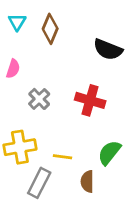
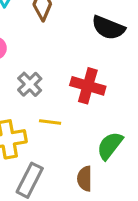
yellow line: (63, 157) -> (50, 122), moved

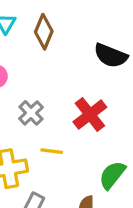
red cross: (88, 86) -> (90, 115), turned 36

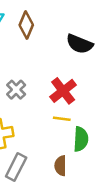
yellow line: (52, 151) -> (62, 119), moved
green semicircle: (112, 175) -> (81, 139), turned 145

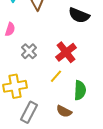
yellow line: (62, 119) -> (56, 76), moved, turned -56
brown semicircle: (61, 166) -> (64, 111), turned -63

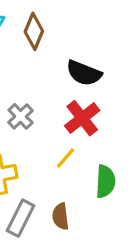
black semicircle: (79, 15) -> (84, 73), moved
brown semicircle: (64, 111) -> (61, 216), moved, turned 56

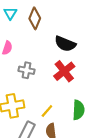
gray cross: (21, 116) -> (27, 70), turned -35
yellow line: (66, 158) -> (47, 111), moved

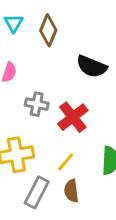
red cross: (64, 71) -> (73, 117), moved

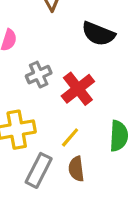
gray cross: (37, 104) -> (39, 75), turned -35

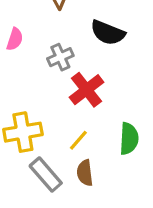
gray cross: (39, 75) -> (60, 57), moved
gray rectangle: (39, 170) -> (46, 174), turned -68

